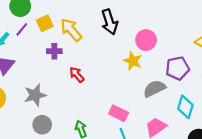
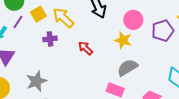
purple pentagon: (178, 68) -> (163, 31), moved
red arrow: (77, 75) -> (86, 48), moved
gray semicircle: (154, 89) -> (127, 68), moved

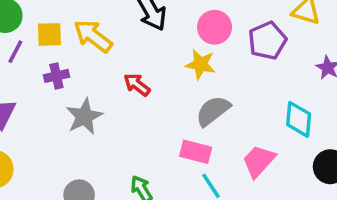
yellow square: (38, 14) -> (49, 34), turned 35
purple cross: (50, 39) -> (56, 76), moved
gray star: (36, 81) -> (84, 117), moved

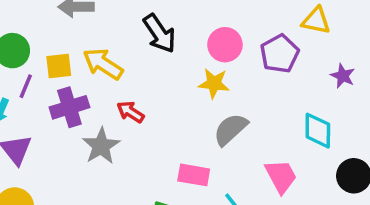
purple cross: (56, 76) -> (69, 107), size x1.5
red arrow: (137, 85) -> (130, 112), moved
pink rectangle: (196, 152) -> (194, 175), moved
pink trapezoid: (259, 161) -> (281, 176), turned 114

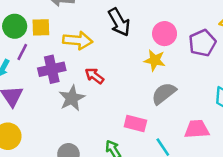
yellow arrow: (103, 64) -> (78, 40), turned 148
yellow square: (59, 66) -> (41, 27), moved
pink trapezoid: (281, 176) -> (197, 129), turned -70

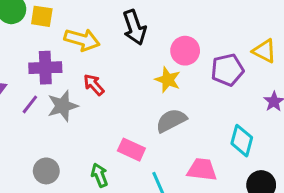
purple line: (22, 52) -> (30, 104), moved

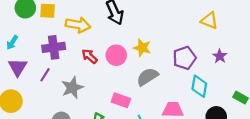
pink circle: (185, 51) -> (116, 55), moved
purple pentagon: (227, 70) -> (184, 58), moved
gray star: (63, 106) -> (72, 88), moved

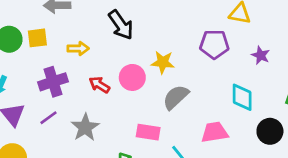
yellow arrow: (78, 25) -> (78, 48), size x0.7
purple pentagon: (184, 58) -> (214, 44), moved, turned 30
purple line: (45, 75) -> (49, 118), turned 32

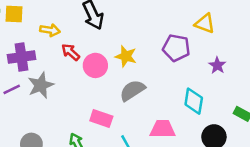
red arrow: (99, 85) -> (71, 52), moved
gray star: (85, 127) -> (41, 85), moved

